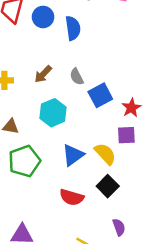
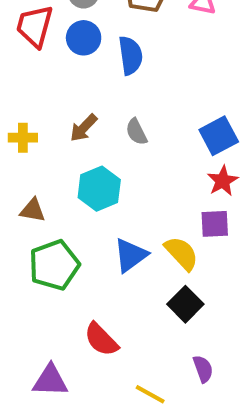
blue square: (100, 95) -> (219, 136), moved
red semicircle: (72, 197) -> (101, 339), moved, turned 30

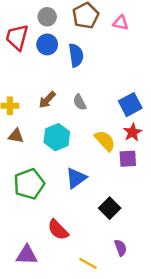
brown triangle: (33, 210) -> (16, 136), moved
yellow semicircle: (181, 253) -> (105, 141), moved

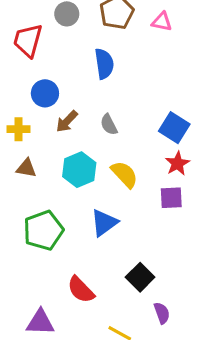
blue circle: (47, 44) -> (45, 93), moved
blue square: (130, 105) -> (174, 128), turned -30
yellow semicircle: (105, 141) -> (124, 174), moved
black square: (110, 208) -> (140, 277), moved

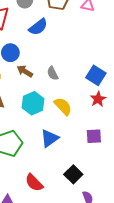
blue semicircle: (104, 64) -> (38, 27), moved, turned 60
brown arrow: (67, 121) -> (25, 71), turned 77
purple square: (171, 198) -> (94, 136), moved

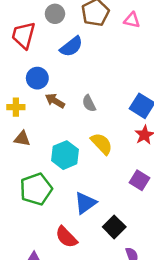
cyan hexagon: (33, 103) -> (65, 155), moved
purple square: (94, 136) -> (139, 180), turned 35
blue triangle: (50, 138) -> (85, 203), moved

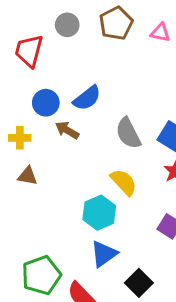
blue semicircle: (71, 47) -> (87, 98), moved
gray semicircle: (89, 103) -> (128, 133), moved, size x1.5
cyan hexagon: (65, 155) -> (99, 213), moved
green pentagon: (36, 189) -> (41, 275), moved

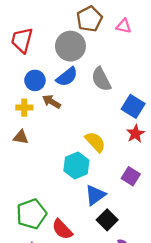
gray circle: (67, 25) -> (70, 46), moved, size x1.6
gray semicircle: (128, 133) -> (101, 79), moved
yellow cross: (20, 138) -> (24, 108), moved
blue triangle: (104, 254) -> (95, 195), moved

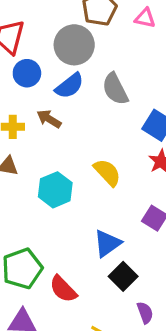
blue circle: (35, 80) -> (27, 73), moved
cyan hexagon: (76, 166) -> (55, 190), moved

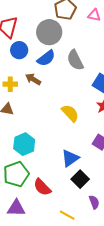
cyan hexagon: (55, 190) -> (24, 144), moved

